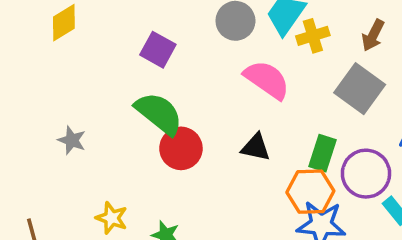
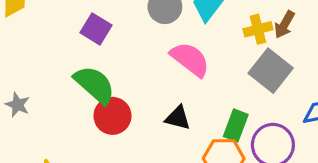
yellow cross: (313, 36) -> (258, 29), moved

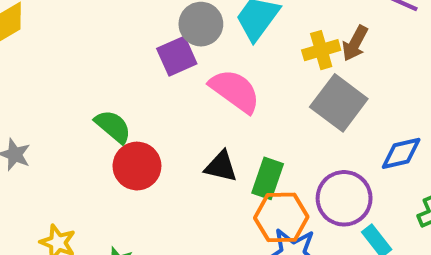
purple square: (96, 29) -> (177, 56), moved, turned 36
green semicircle: (95, 85) -> (113, 126), size x0.7
green rectangle: (236, 125) -> (268, 178), moved

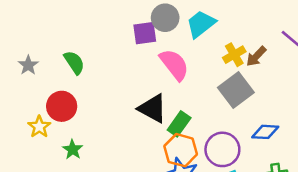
yellow cross: (321, 50) -> (234, 55), turned -30
green semicircle: (113, 126) -> (74, 62), moved
red circle: (137, 166) -> (62, 106), moved
black triangle: (221, 166) -> (153, 108), size x1.4

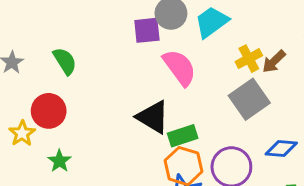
green rectangle: (179, 124) -> (183, 136), turned 35

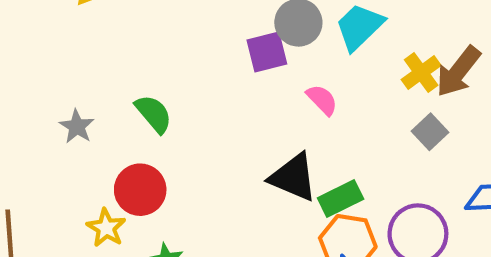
brown arrow: (274, 61) -> (458, 72), size x1.4
pink semicircle: (180, 68) -> (322, 100), size x0.6
gray square: (249, 99) -> (430, 132), size x0.6

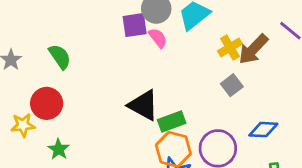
pink semicircle: (322, 100) -> (158, 38), moved
yellow star: (106, 228) -> (23, 125), turned 30

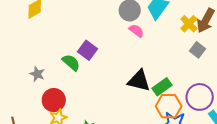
purple square: (135, 25) -> (88, 50), moved, turned -30
red circle: (47, 103) -> (54, 100), moved

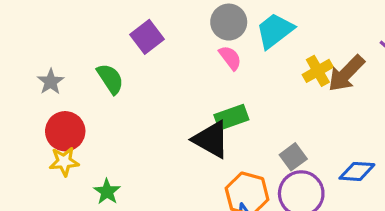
purple square: (88, 50) -> (147, 37), moved
gray square: (197, 50) -> (293, 157), moved
green rectangle: (162, 87) -> (231, 117), moved

